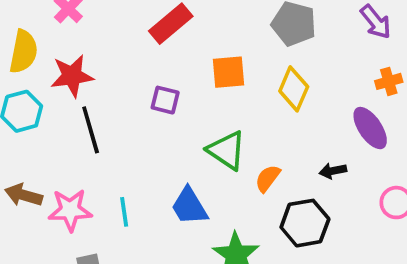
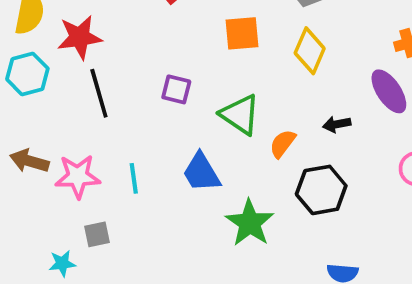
purple square: (165, 100) -> (176, 89), moved
black arrow: (333, 171) -> (337, 124), moved

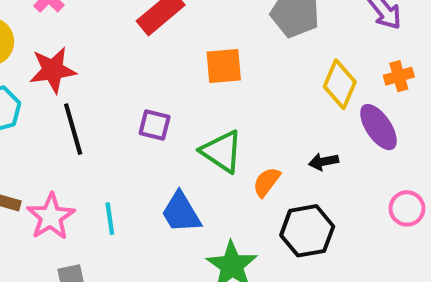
yellow diamond: (310, 51) -> (340, 84), moved
pink star: (78, 176) -> (51, 217), turned -30

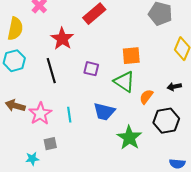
orange square: (224, 66) -> (131, 56), moved
red star: (53, 70) -> (62, 39), moved, turned -30
blue trapezoid: (181, 213) -> (104, 112), turned -45

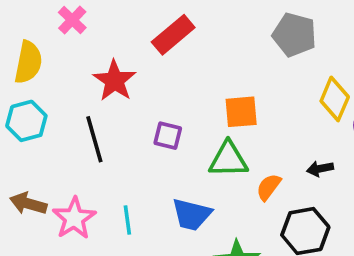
green triangle: (124, 82) -> (228, 159), turned -35

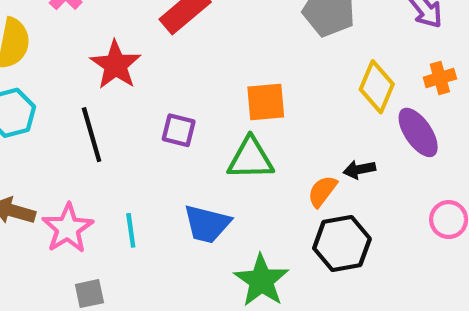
orange semicircle: (269, 187) -> (322, 191), moved

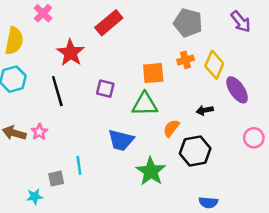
orange cross: (440, 78) -> (186, 60), moved
orange semicircle: (322, 191) -> (171, 128), moved
pink star: (68, 228) -> (39, 132), moved, size x0.6
cyan line: (131, 230) -> (79, 165), moved

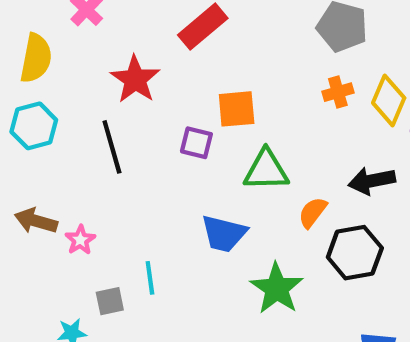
orange square: (153, 73) -> (237, 109), moved
black arrow: (205, 110) -> (372, 181), size x1.5
pink star: (39, 132) -> (80, 240), moved

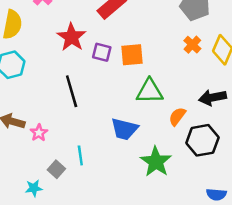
orange cross: (338, 92) -> (192, 45), turned -30
purple square: (196, 143) -> (102, 52), moved
black line: (112, 147) -> (72, 91), moved
gray square: (110, 301) -> (56, 169), turned -36

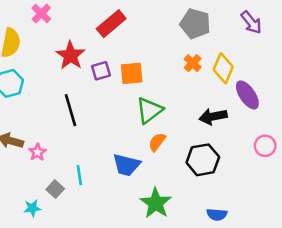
purple square: (102, 52) -> (101, 71), turned -30
green triangle: (150, 91) -> (149, 110), turned -36
orange semicircle: (177, 116) -> (157, 142), moved
blue trapezoid: (124, 129) -> (126, 165), moved
green star: (156, 162) -> (156, 203), moved

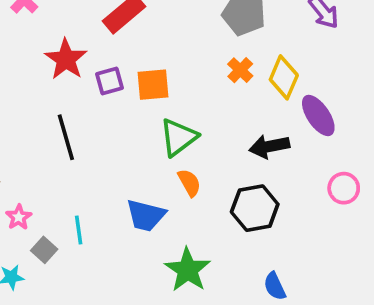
orange semicircle: (157, 142) -> (189, 183), turned 114
pink star: (37, 152) -> (19, 217), moved
blue semicircle: (217, 215) -> (275, 286), turned 60

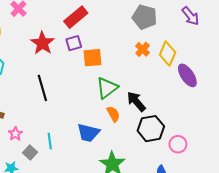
purple square: (109, 81) -> (74, 43), moved
black arrow: (269, 146) -> (136, 101), moved, turned 60
pink circle: (344, 188) -> (178, 144), moved

